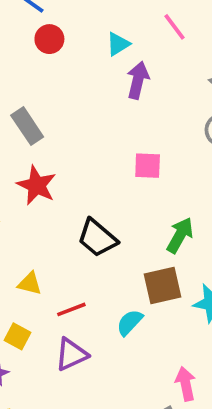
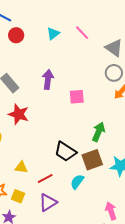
pink line: (174, 27) -> (82, 33), moved
purple arrow: (138, 80) -> (48, 79), moved
black trapezoid: (97, 238) -> (65, 152), moved

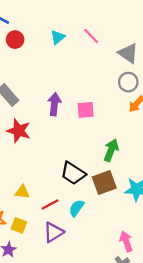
purple arrow: (48, 79) -> (54, 104), moved
cyan semicircle: (77, 182) -> (77, 208), moved

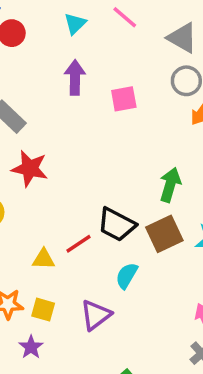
purple arrow: (54, 104) -> (75, 77), moved
pink square: (86, 110) -> (124, 99), moved
red line: (50, 205) -> (79, 244), moved

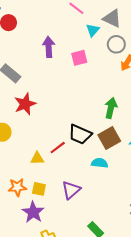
cyan triangle: (75, 24) -> (93, 30), moved
red star: (30, 168) -> (25, 104), turned -30
cyan semicircle: (127, 276) -> (100, 163), moved, turned 70
purple star: (31, 347) -> (33, 212), size x1.5

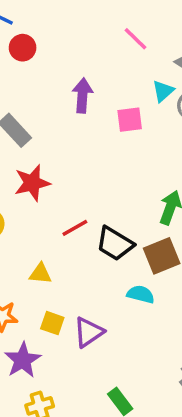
cyan triangle: (93, 30) -> (163, 91), moved
red line: (58, 148) -> (75, 228), moved
yellow square: (39, 189) -> (52, 323), moved

